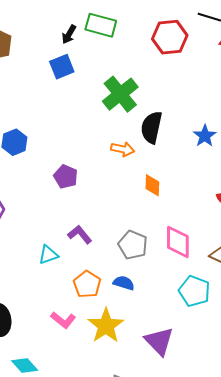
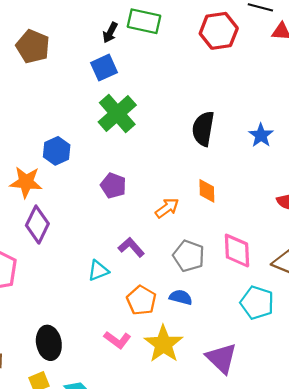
green cross: (120, 94) -> (117, 113), moved
orange arrow: (123, 149) -> (167, 208), moved, turned -45

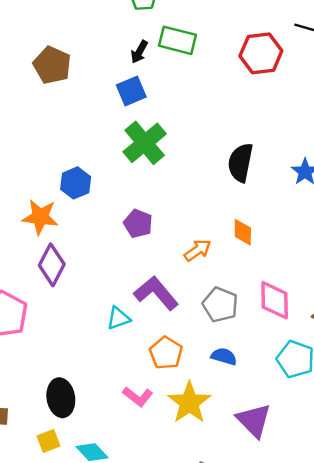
purple L-shape: (131, 247) -> (156, 293), size x1.5
blue semicircle: (181, 297) -> (224, 356), moved

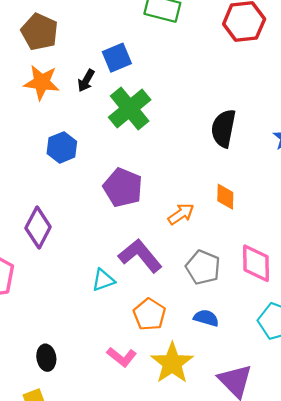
black arrow: (139, 52) -> (86, 81), moved
orange star: (40, 217) -> (42, 82), moved
purple pentagon: (138, 224) -> (123, 187), size x1.4
black ellipse: (61, 398) -> (46, 358), size x0.7

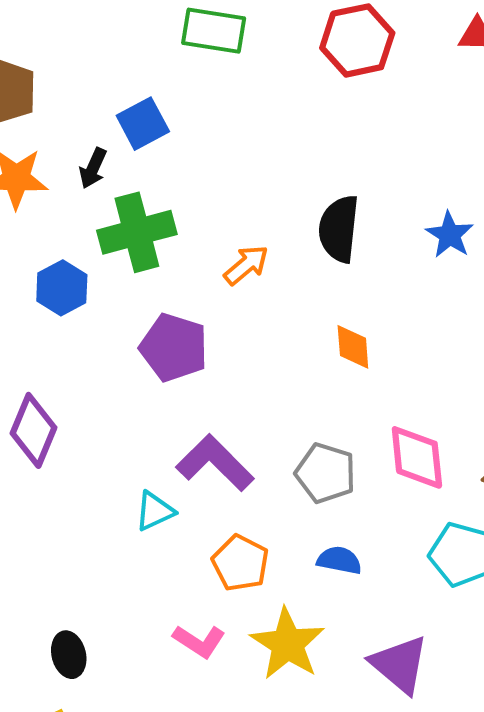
green cross: (130, 109) -> (137, 232), moved, turned 30
orange arrow: (181, 214) -> (246, 265), moved

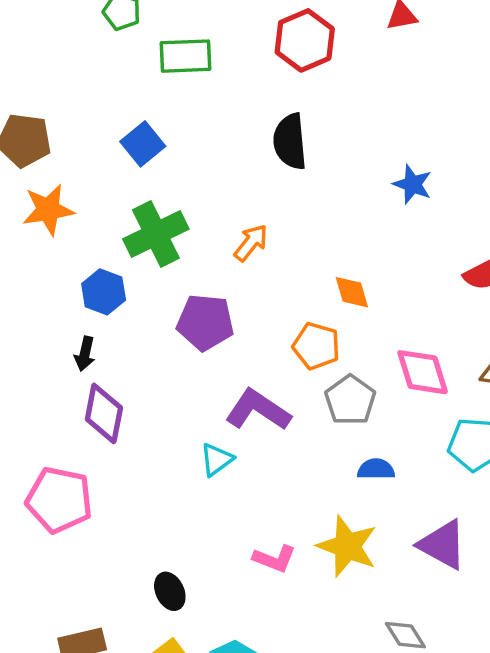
black arrow: (93, 168) -> (85, 354), moved
black semicircle: (339, 229) -> (290, 142), moved
gray pentagon: (326, 473) -> (350, 400), turned 30
orange pentagon: (240, 563) -> (316, 346), moved

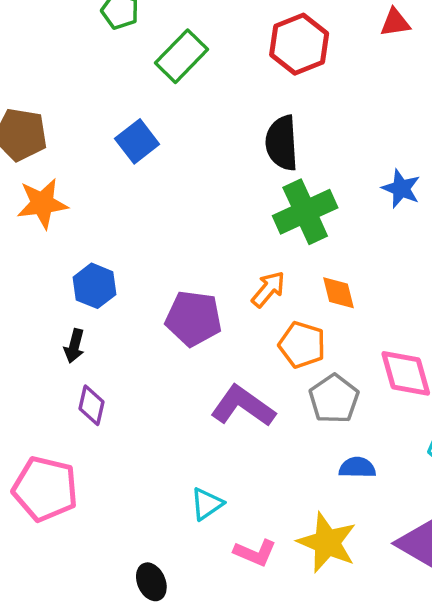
green rectangle: (185, 56) -> (181, 56), turned -45
green cross: (156, 234) -> (305, 212), moved
orange arrow: (251, 243) -> (268, 289), moved
purple diamond: (104, 413) -> (91, 405), size x0.7
cyan triangle: (217, 460) -> (207, 504), moved

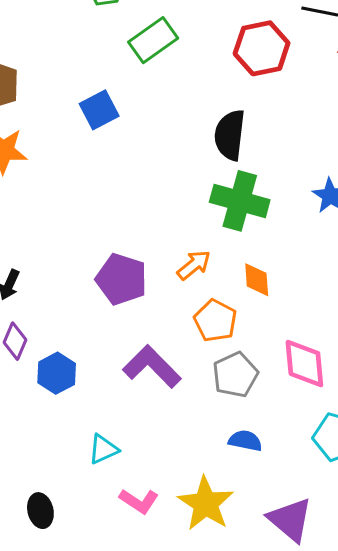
green cross: (305, 212) -> (240, 201), turned 30
blue hexagon: (94, 286) -> (57, 373), moved

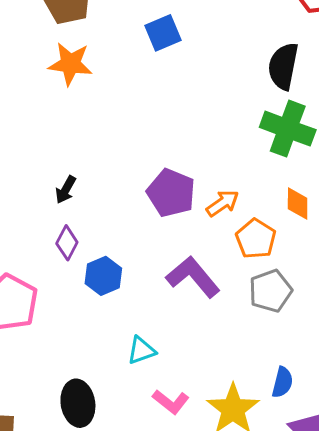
orange arrow: (194, 265) -> (223, 203), moved
blue semicircle: (245, 441) -> (282, 382), moved, turned 88
black ellipse: (40, 511) -> (78, 403), size x1.4

